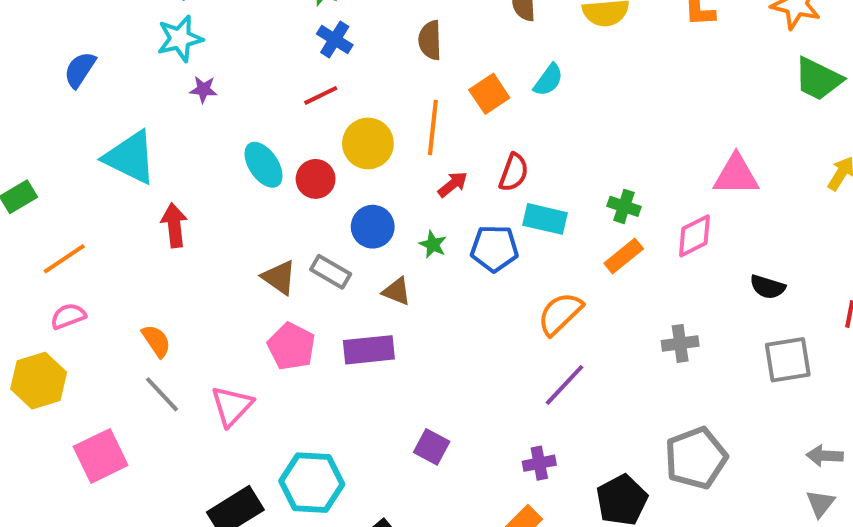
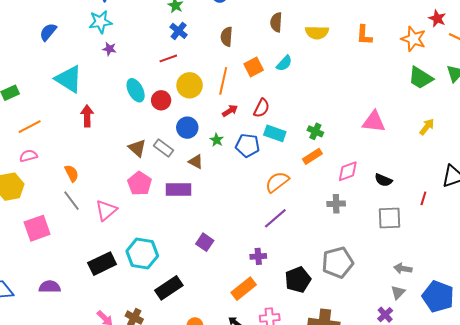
pink diamond: (694, 236) -> (348, 171), moved

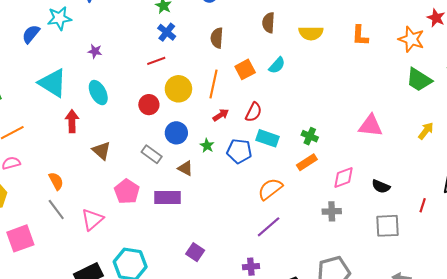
cyan star: (100, 22) -> (59, 18), moved
cyan ellipse: (136, 90) -> (98, 93), moved
brown triangle: (137, 148) -> (101, 151), moved

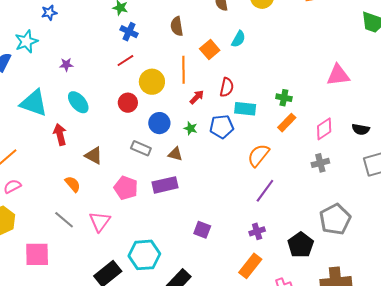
orange semicircle: (56, 181) -> (73, 184), moved
pink square: (20, 238) -> (37, 254), turned 32

